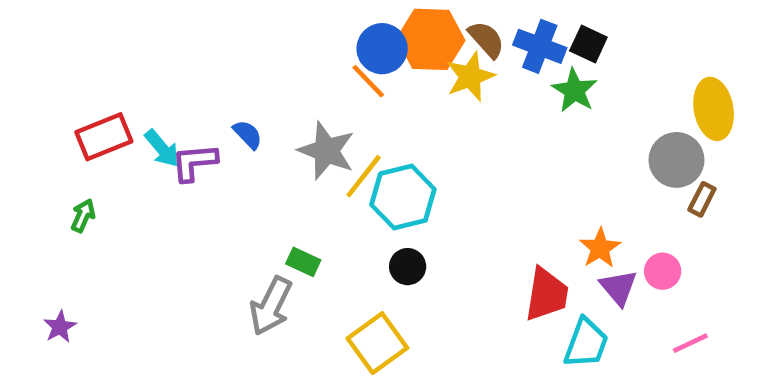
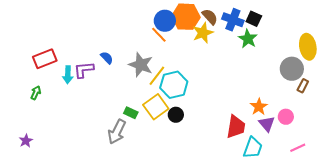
cyan arrow: (162, 148) -> (68, 75), moved, turned 42
yellow square: (377, 343) -> (156, 107), moved

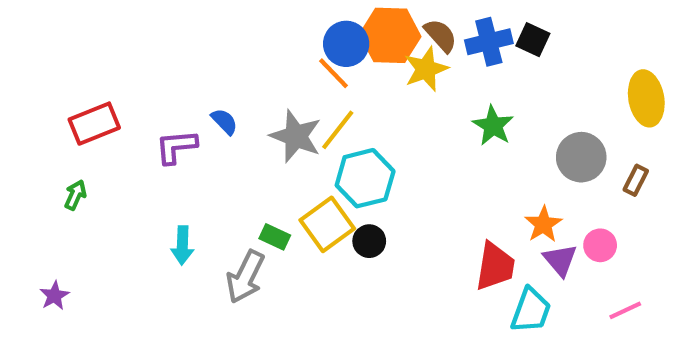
blue cross: (233, 20) -> (489, 42), turned -35
green star: (248, 39) -> (493, 126), moved
gray circle: (292, 69) -> (581, 157), moved
cyan arrow: (68, 75) -> (182, 245), moved
yellow line: (157, 76) -> (338, 130), moved

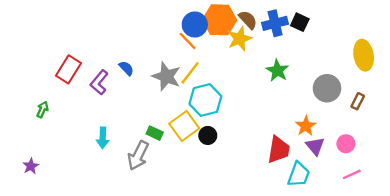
red rectangle: (94, 124) -> (68, 69), moved, turned -36
purple L-shape: (176, 147) -> (99, 82), turned -45
pink circle: (600, 245) -> (346, 144), moved

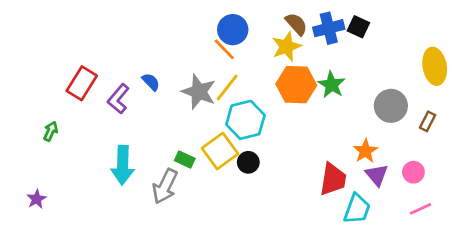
orange hexagon: (220, 20) -> (296, 85), moved
cyan arrow: (103, 138) -> (123, 165), size x1.5

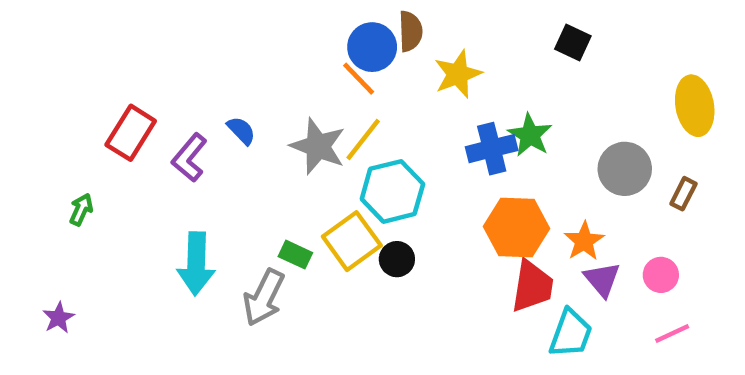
brown semicircle: (296, 24) -> (410, 31), moved, turned 40
blue cross: (329, 28) -> (492, 149), moved
orange hexagon: (296, 85) -> (516, 228), moved

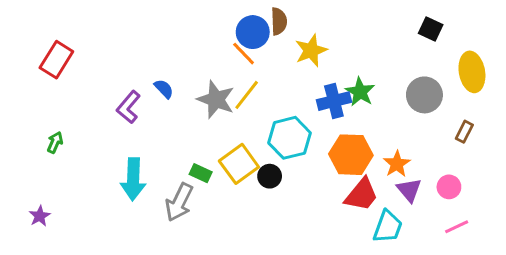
black square: (573, 43) -> (431, 29), moved
red rectangle: (131, 133) -> (56, 60), moved
gray circle: (625, 169) -> (424, 95), moved
cyan hexagon: (392, 191) -> (290, 138), moved
red trapezoid: (532, 286) -> (362, 195), turned 30

